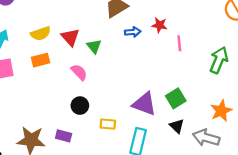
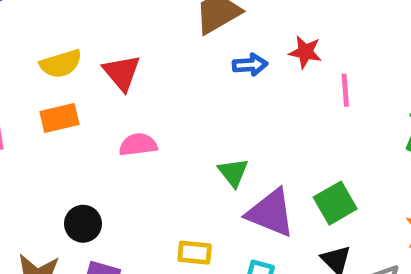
green triangle: (94, 46) -> (233, 172), moved
pink semicircle: (79, 72) -> (138, 145), turned -54
black circle: (80, 106) -> (83, 224), moved

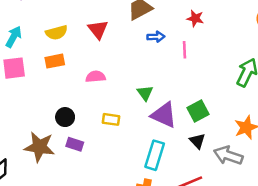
red star: (305, 52) -> (195, 18), moved
red triangle: (122, 73) -> (98, 29), moved
pink line: (345, 90) -> (184, 50), moved
yellow rectangle: (195, 253) -> (111, 119), moved

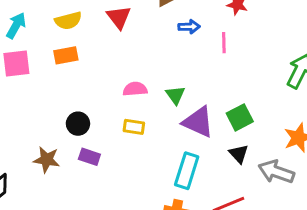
pink semicircle: (96, 77) -> (135, 89), moved
brown star: (39, 147) -> (47, 160), size x0.7

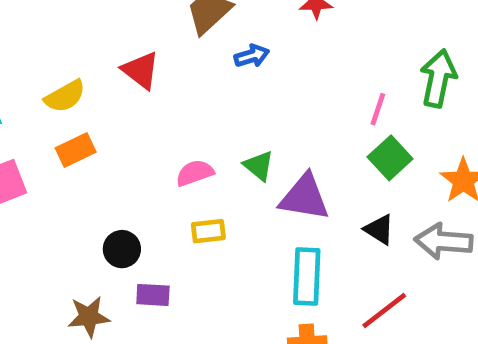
pink line: (224, 43) -> (378, 109), moved, turned 35
green square: (240, 117) -> (390, 158), moved

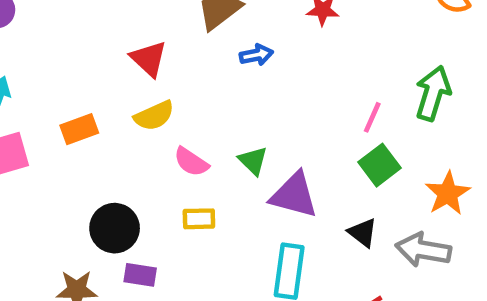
yellow semicircle: (65, 96) -> (154, 116), moved
pink semicircle: (195, 173) -> (191, 162), turned -132
black circle: (122, 249) -> (115, 228), size x1.4

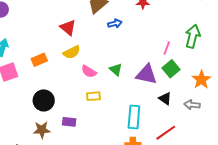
purple triangle: (294, 195) -> (146, 74), moved
black circle: (115, 228) -> (44, 100), moved
gray arrow: (423, 250) -> (192, 105), size x0.7

